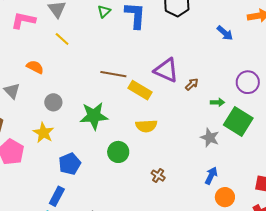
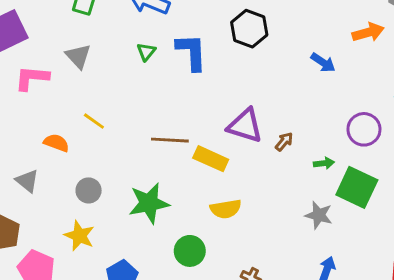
yellow line: (62, 39) -> (94, 121), moved

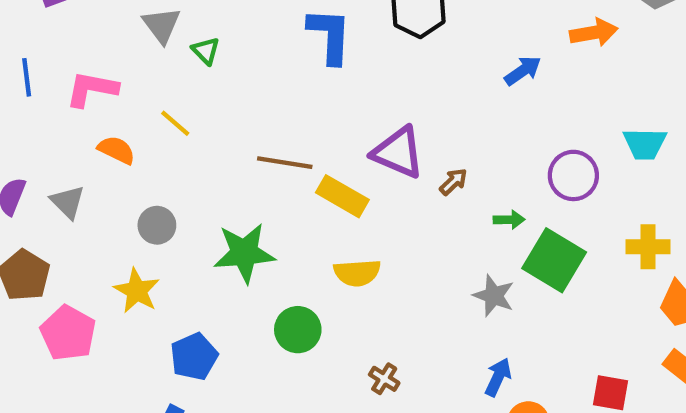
green triangle: (146, 52) -> (206, 51), moved, turned -30
blue arrow: (323, 63) -> (523, 71), turned -75
pink L-shape: (32, 78) -> (92, 89), moved

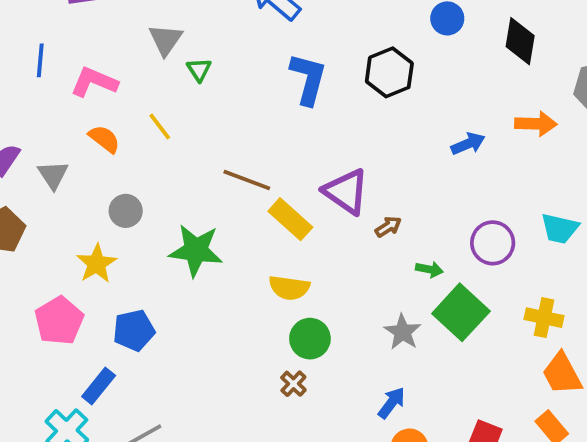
green circle: (298, 330) -> (310, 339), moved
pink pentagon: (68, 333) -> (59, 321), moved

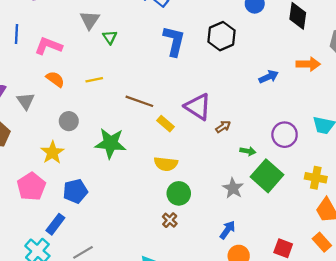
yellow line: (160, 126) -> (94, 80), moved, turned -63
yellow rectangle: (290, 219) -> (165, 124), size x0.7

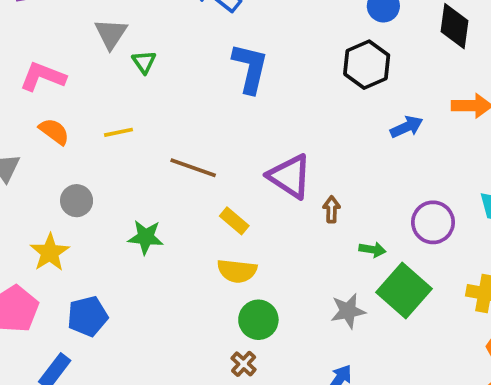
black hexagon: (221, 36) -> (367, 65), moved
yellow rectangle: (165, 124) -> (234, 221), moved
brown arrow: (223, 127) -> (332, 209), turned -56
green star: (111, 143) -> (146, 237), size x0.7
gray star: (233, 188) -> (348, 311), turned 30

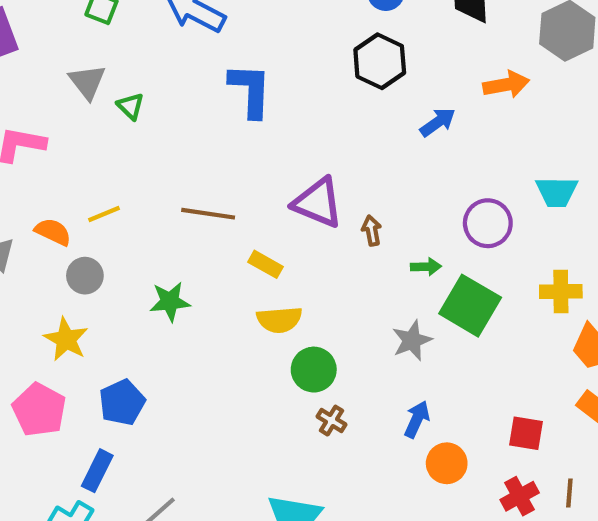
orange semicircle: (54, 131) -> (53, 232), moved
yellow line: (118, 132) -> (104, 214), moved
brown cross: (244, 364) -> (332, 421), moved

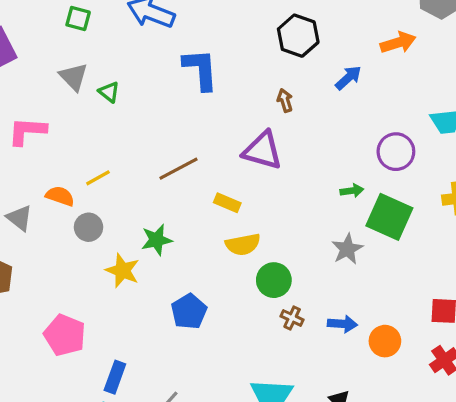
brown line: (208, 214) -> (179, 169), turned -30
brown arrow: (372, 231) -> (285, 100), moved
yellow star: (66, 339) -> (122, 271), moved
blue pentagon: (122, 402) -> (189, 311), moved
blue arrow: (417, 419) -> (342, 324), moved, turned 76

